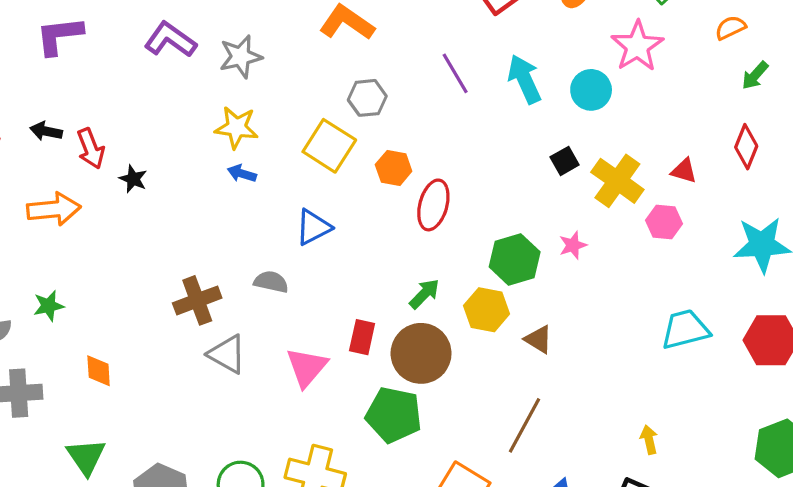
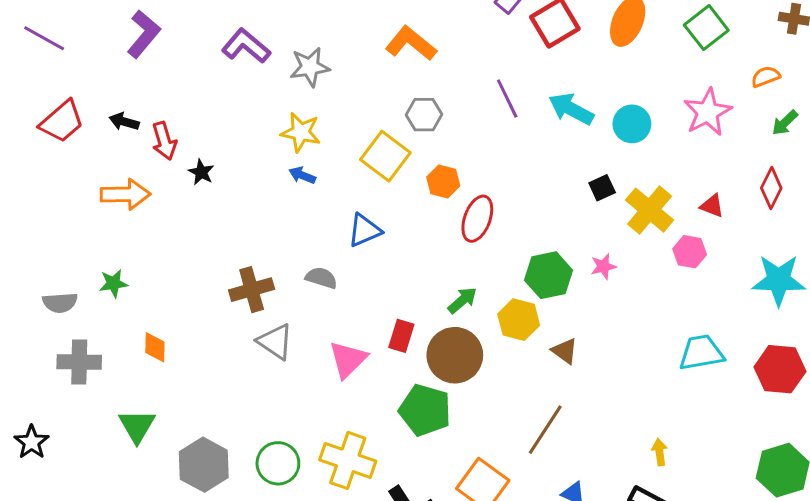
purple L-shape: (59, 36) -> (144, 34), turned 132
pink star: (637, 46) -> (708, 112), moved
cyan arrow: (524, 79) -> (571, 109), turned -42

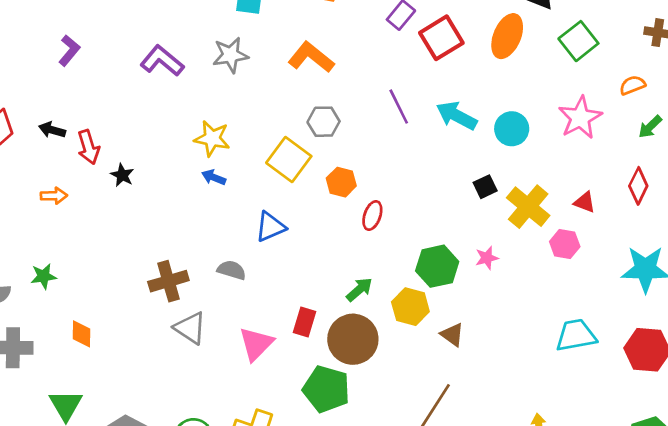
purple L-shape: (144, 34) -> (69, 50), size x0.7
gray star: (310, 67) -> (230, 55), moved
orange arrow: (125, 194) -> (54, 196), size x0.6
red ellipse: (477, 219) -> (372, 215), size x0.7

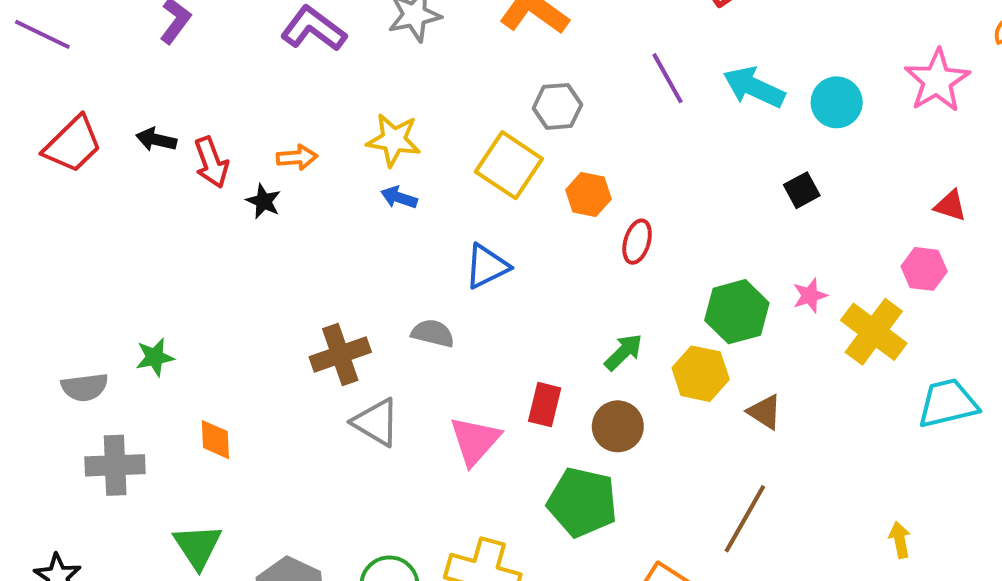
orange arrow: (54, 196) -> (297, 157), moved
yellow cross: (528, 207) -> (874, 332), moved
brown circle: (353, 339) -> (618, 426), size x0.7

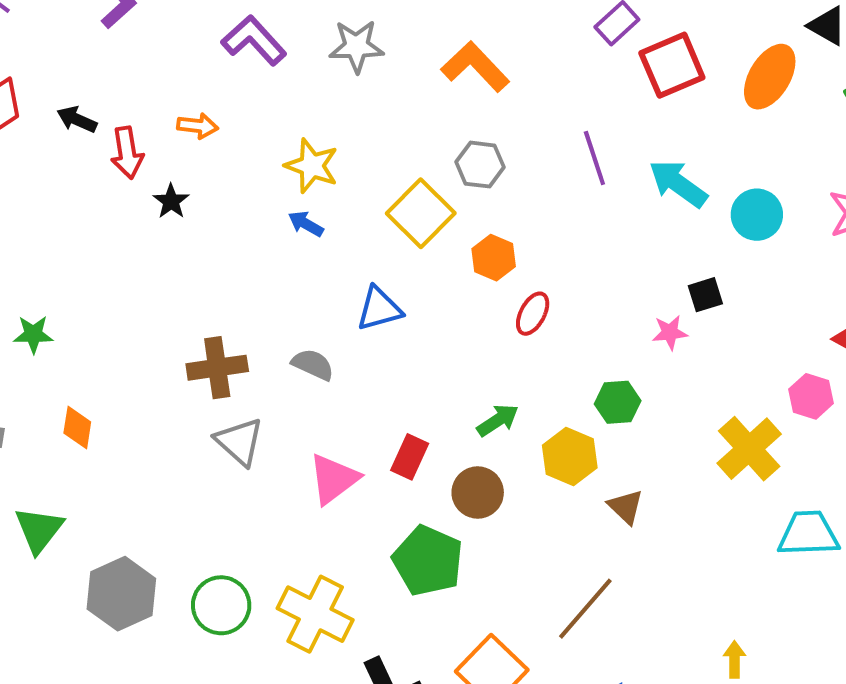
orange arrow: (297, 157) -> (198, 126), moved
pink star: (810, 296) -> (670, 332), moved
green hexagon: (737, 312) -> (618, 402), size x0.7

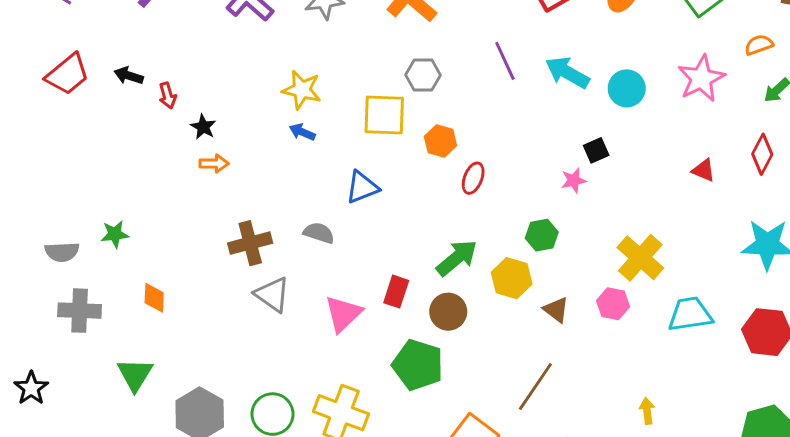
orange arrow: (198, 126) -> (214, 164), moved
red arrow: (127, 153) -> (168, 95), size x0.7
yellow square: (421, 213) -> (384, 115), turned -36
pink hexagon: (811, 396) -> (613, 304), moved
green arrow: (498, 420) -> (457, 258), size x1.4

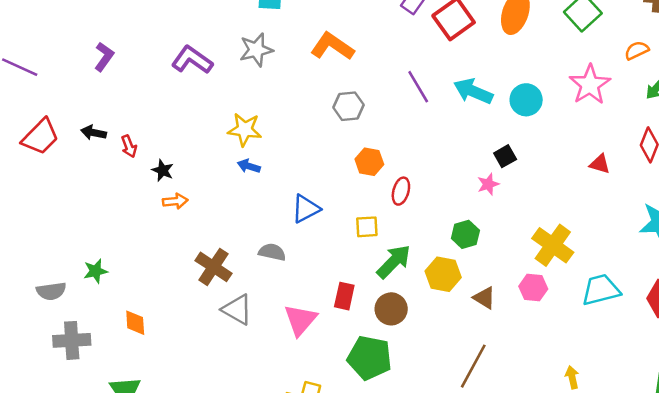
yellow square: (384, 115) -> (367, 227), moved, size x0.6
brown cross: (250, 243) -> (214, 267), turned -36

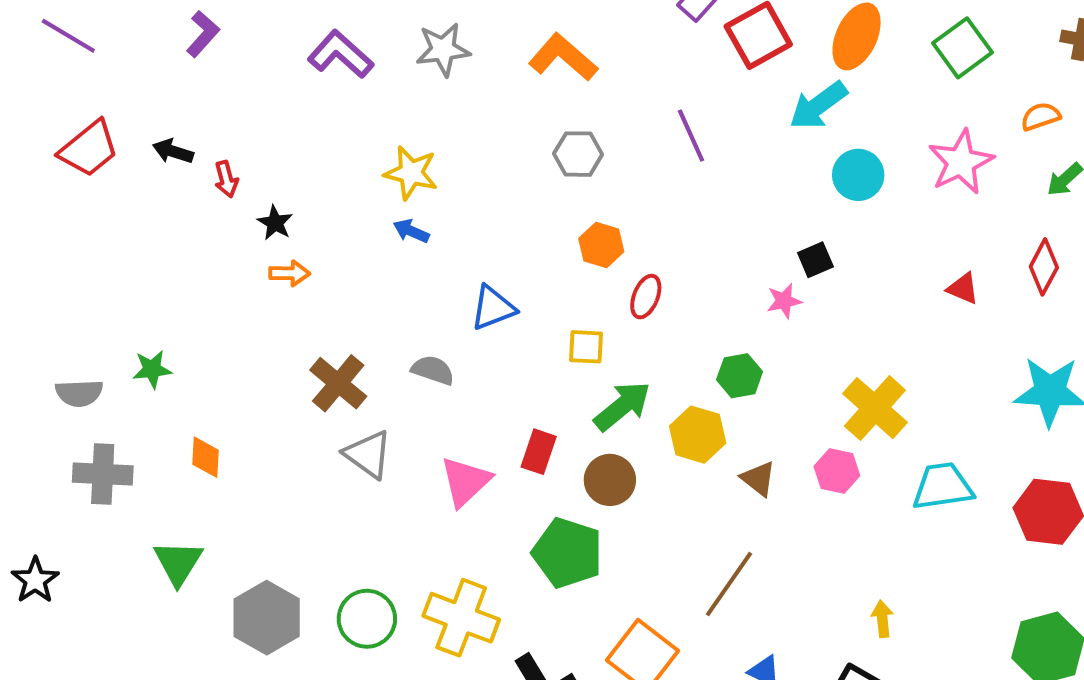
cyan arrow: (473, 91) -> (818, 105), moved, turned -66

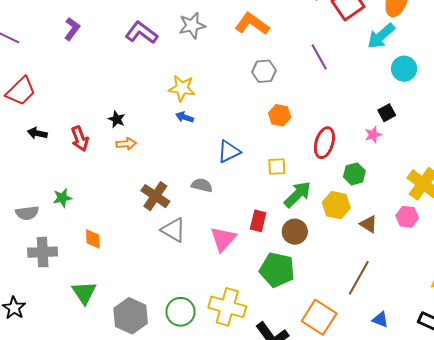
black arrow: (173, 151) -> (37, 133), moved
red arrow: (226, 179) -> (80, 139), moved, size x1.4
red ellipse: (646, 297) -> (324, 143), moved, size x1.4

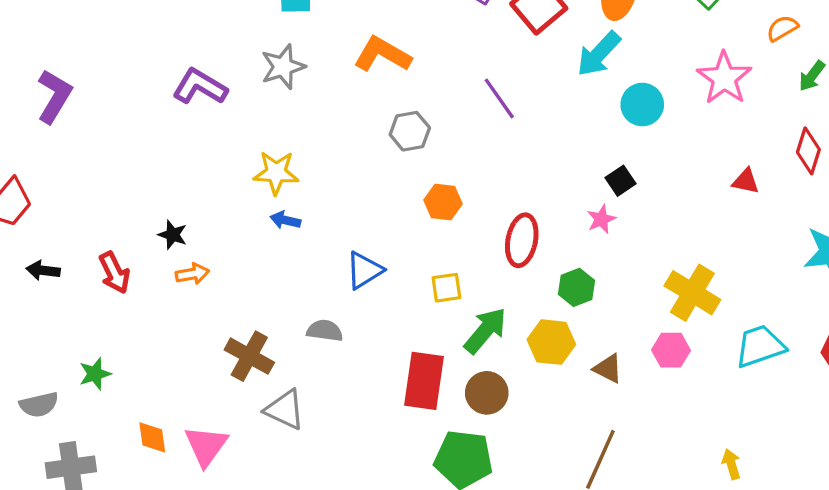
purple L-shape: (72, 29) -> (54, 96), moved, size x1.4
red rectangle: (258, 221) -> (424, 381), size x1.6
pink triangle: (223, 239) -> (206, 446), moved

